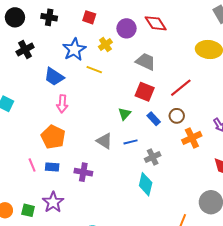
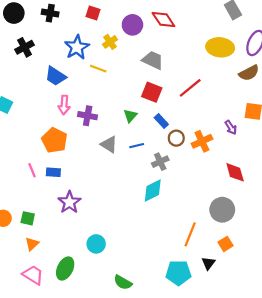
brown circle: (177, 116) -> (176, 138), moved
purple cross: (83, 172) -> (88, 116), moved
cyan diamond: (146, 184) -> (153, 190), turned 50
purple star: (53, 202) -> (69, 202), moved

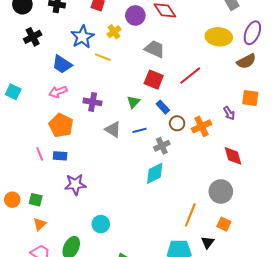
pink arrow: (64, 105) -> (58, 92), moved, turned 66
purple star: (69, 202) -> (75, 184), turned 30
orange square: (225, 244) -> (224, 224), turned -32

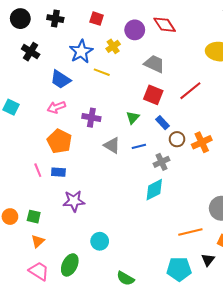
black cross: (33, 37) -> (31, 52), turned -30
orange line: (190, 215) -> (190, 232), turned 55

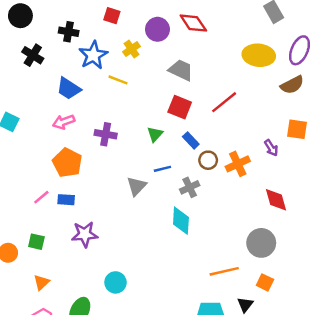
black cross: (55, 19) -> (69, 32), moved
gray triangle: (112, 145) -> (137, 186), moved, turned 42
pink line: (38, 170) -> (41, 197), turned 72
cyan diamond: (154, 190) -> (181, 221), turned -60
green square: (34, 217) -> (36, 242), moved

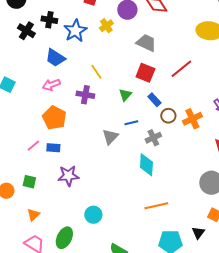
black cross: (69, 32) -> (49, 20), moved
yellow line: (118, 80) -> (96, 72), moved, turned 35
orange line: (224, 271) -> (156, 206), moved

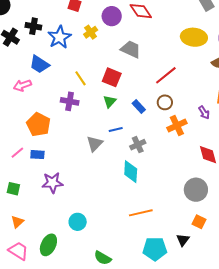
red square: (145, 73) -> (112, 77), moved
pink arrow: (51, 85) -> (22, 85), moved
brown circle: (168, 116) -> (165, 102), moved

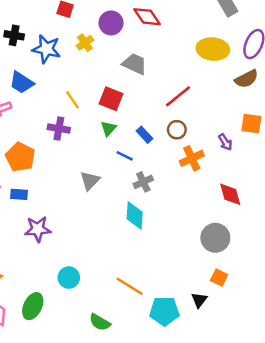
blue star: (59, 37) -> (46, 49), turned -30
blue line: (116, 130) -> (125, 156), moved, turned 40
orange line: (141, 213) -> (130, 286), moved, turned 45

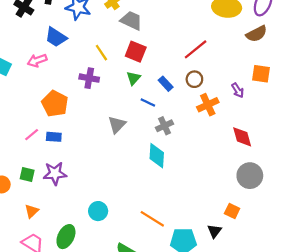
gray trapezoid: (135, 64) -> (131, 21), moved
purple star: (38, 229) -> (55, 173), moved
gray circle: (215, 238) -> (250, 176), moved

